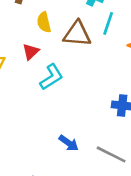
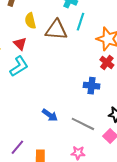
red triangle: (31, 52) -> (20, 44), turned -32
cyan L-shape: (51, 77) -> (19, 66), moved

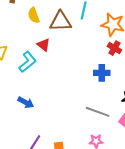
red triangle: (20, 44) -> (44, 45), moved
blue arrow: (50, 115) -> (26, 102), moved

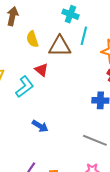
blue arrow: (26, 102) -> (40, 126), moved

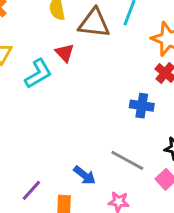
blue arrow: (40, 126) -> (85, 175), moved

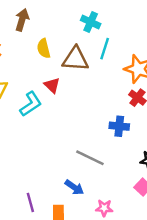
gray line: (127, 160) -> (90, 158), moved
purple line: (31, 190) -> (30, 202), turned -54

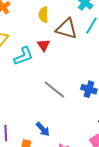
gray line: (90, 158) -> (54, 90), moved

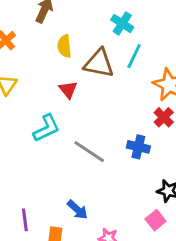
cyan L-shape: (23, 56) -> (46, 128), moved

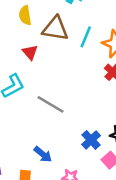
cyan line: (134, 56) -> (86, 37), moved
blue cross: (138, 147) -> (91, 140), moved, turned 36

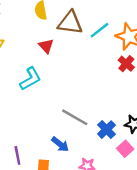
cyan line: (86, 37) -> (100, 30), turned 30
gray line: (51, 104) -> (75, 117), moved

